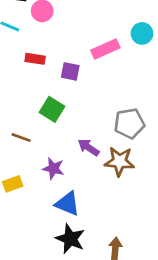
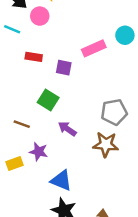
purple arrow: (89, 147) -> (67, 129), moved
purple star: (53, 168) -> (39, 152), moved

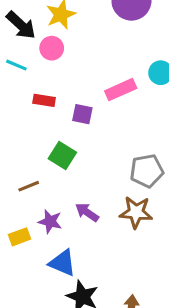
brown line: (22, 124) -> (29, 186), turned -42
purple arrow: (67, 129) -> (87, 212), moved
blue triangle: (61, 180) -> (62, 263), moved

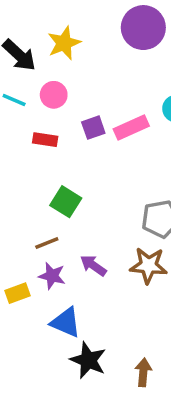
pink circle: (52, 48) -> (54, 95), moved
purple square: (82, 114) -> (93, 128), moved, turned -30
brown line: (29, 186) -> (47, 243), moved

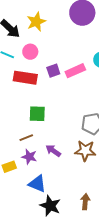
red rectangle: (45, 140) -> (25, 78), size x1.6
green square: (66, 202) -> (37, 114), turned -30
brown arrow: (143, 372) -> (85, 202), moved

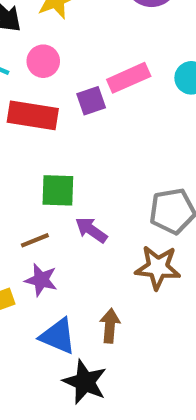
pink rectangle: (75, 71) -> (129, 78), moved
purple arrow: (53, 151) -> (91, 230), moved
brown arrow: (85, 202) -> (110, 326), moved

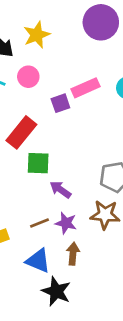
red rectangle: (33, 115) -> (21, 132), moved, turned -60
brown line: (35, 240) -> (39, 223), moved
purple star: (41, 280) -> (66, 223), moved

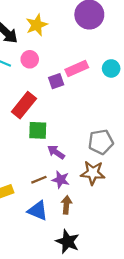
black star: (56, 291) -> (68, 242), moved

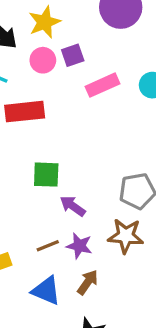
pink circle: (30, 59) -> (43, 60), moved
purple square: (56, 81) -> (73, 55), moved
red rectangle: (24, 105) -> (25, 112), moved, turned 45
brown arrow: (66, 205) -> (88, 282), turned 30

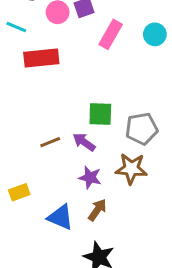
pink rectangle: (102, 85) -> (111, 34), turned -36
green square: (46, 175) -> (100, 114), moved
brown line: (48, 246) -> (50, 142), moved

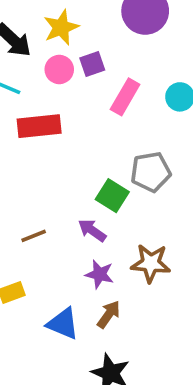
green square: (100, 114) -> (112, 196), turned 30
gray pentagon: (142, 129) -> (151, 172), moved
brown line: (50, 142) -> (34, 236), moved

